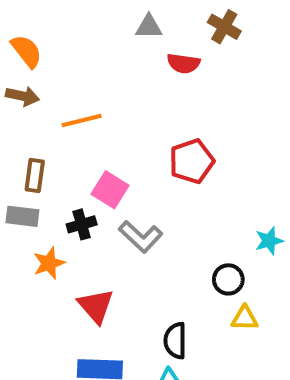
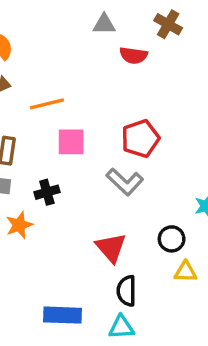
pink square: (110, 190) -> (71, 142), moved, turned -32
gray L-shape: (141, 237) -> (125, 182), moved
red triangle: (96, 306) -> (111, 248), moved

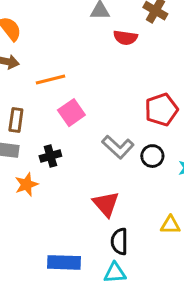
red pentagon: (140, 138) -> (161, 110), moved
pink square: (71, 142) -> (71, 113), turned -35
black circle: (172, 239) -> (152, 156), moved

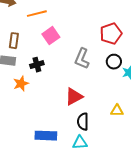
gray L-shape: (118, 147) -> (82, 59), turned 70
black circle: (152, 156) -> (114, 62), moved
red triangle: (106, 204) -> (74, 97), turned 42

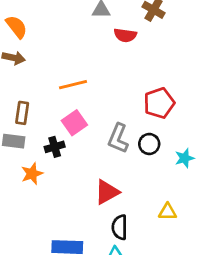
orange line: (37, 14) -> (73, 85), moved
pink square: (51, 36) -> (74, 123), moved
black circle: (114, 62) -> (149, 144), moved

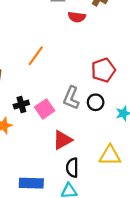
orange line: (73, 85) -> (36, 56), turned -40
pink square: (74, 123) -> (45, 109), moved
yellow triangle: (168, 212) -> (110, 155), size x1.5

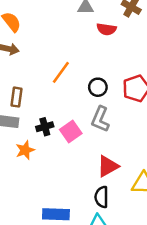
black circle: (96, 102) -> (98, 87), moved
red triangle: (62, 140) -> (108, 166), moved

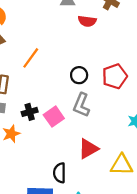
orange line: (61, 72) -> (31, 58), moved
black semicircle: (102, 197) -> (60, 173), moved

